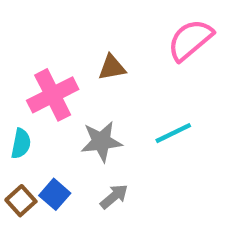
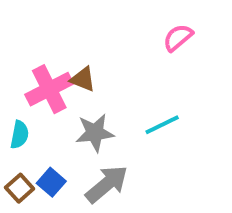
pink semicircle: (190, 40) -> (178, 38), size x0.7
brown triangle: (112, 67) -> (83, 79), moved, turned 32
gray arrow: (114, 196) -> (107, 184), size x1.6

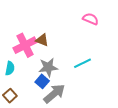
pink semicircle: (178, 38) -> (91, 19), turned 63
blue square: (51, 182) -> (42, 81), moved

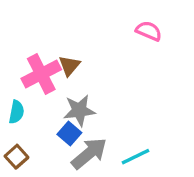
brown triangle: (42, 40) -> (69, 66), turned 48
cyan line: (82, 63) -> (136, 157), moved

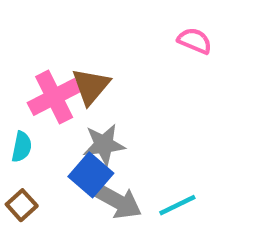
brown triangle: (69, 66) -> (91, 86), size x1.4
blue square: (69, 134) -> (91, 175), size x1.4
gray arrow: (89, 153) -> (117, 201), turned 69

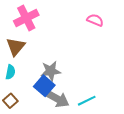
brown triangle: (91, 86) -> (16, 47), moved
pink cross: (54, 97) -> (26, 18), moved

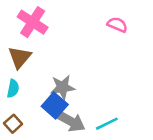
pink cross: (26, 18) -> (33, 22), turned -30

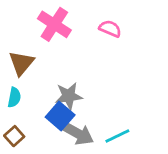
pink cross: (33, 22) -> (54, 24), moved
pink semicircle: (117, 25) -> (110, 29), moved

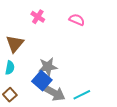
pink cross: (54, 24) -> (38, 17), size x0.6

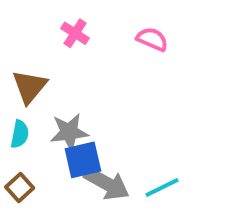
gray star: (48, 67) -> (69, 132), moved
blue square: (42, 81) -> (83, 160), turned 36

